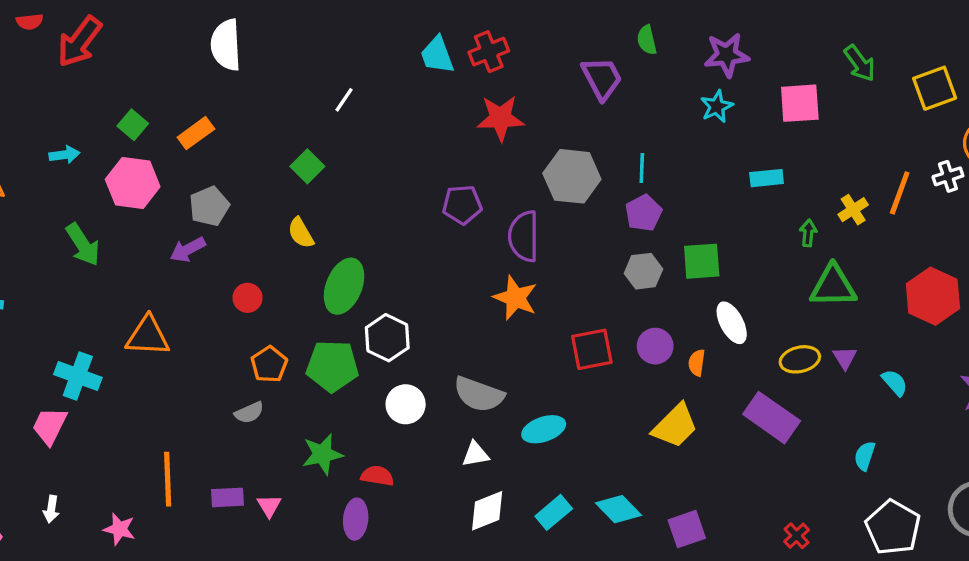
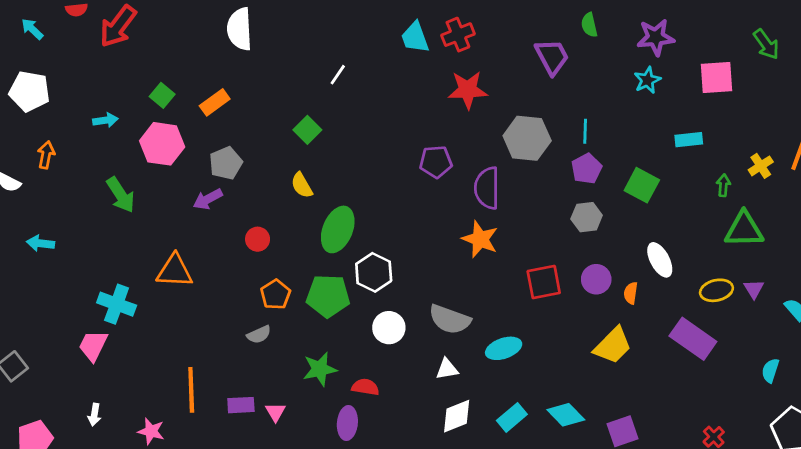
green square: (702, 261) -> (642, 185), moved, turned 32

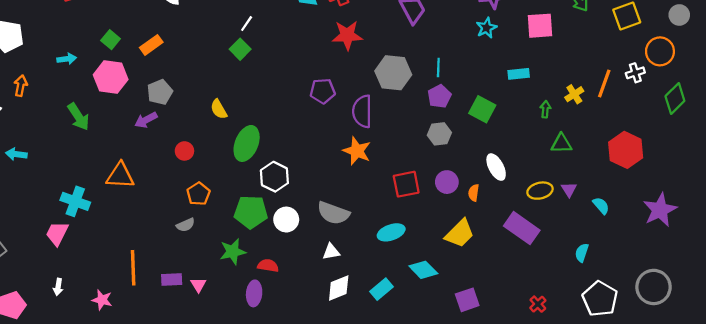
green square: (307, 130) -> (240, 49), moved
green triangle: (744, 229) -> (561, 143), size x0.7
green pentagon: (328, 296) -> (251, 212), moved
cyan ellipse: (504, 348) -> (391, 232), moved
cyan diamond: (566, 415) -> (423, 270), moved

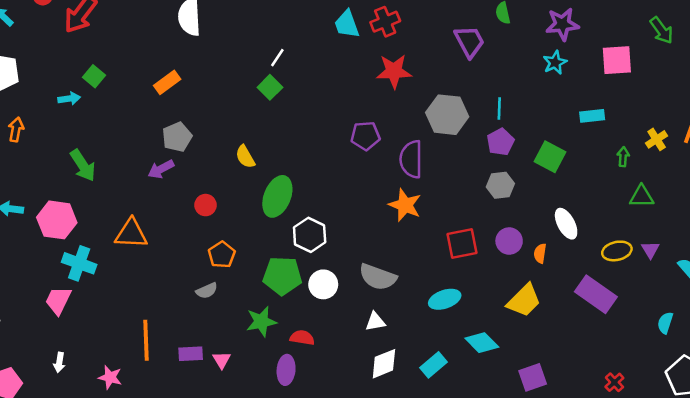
green square: (111, 40) -> (94, 76), moved
pink hexagon: (111, 77) -> (57, 220), moved

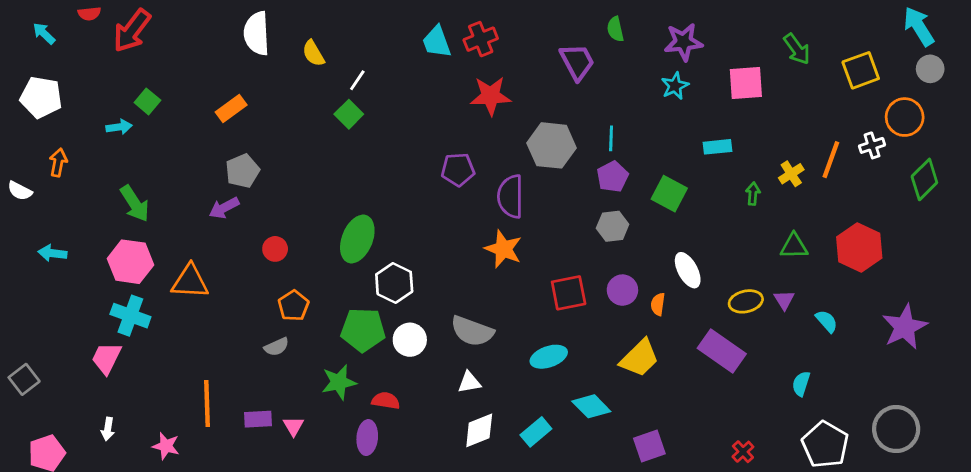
yellow semicircle: (245, 157) -> (313, 53), moved
green triangle: (642, 196) -> (794, 246), moved
pink hexagon: (57, 220) -> (130, 262), moved

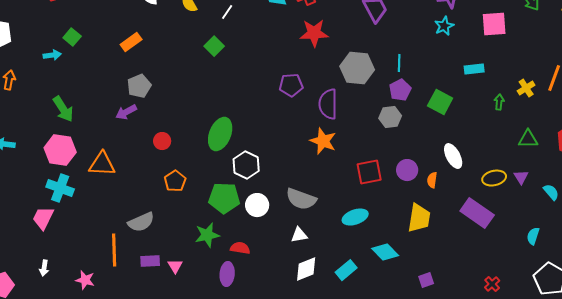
white line: (357, 80) -> (227, 12), moved
gray hexagon: (613, 226) -> (390, 117), moved
gray semicircle: (276, 347) -> (141, 222), moved, size x1.5
yellow trapezoid: (639, 358) -> (419, 218), turned -36
purple square: (649, 446) -> (426, 280), size x0.7

